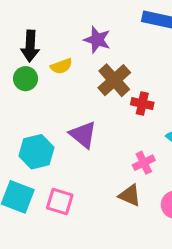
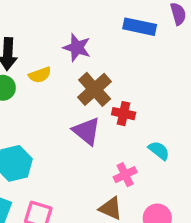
purple triangle: (83, 135) -> (87, 131), moved

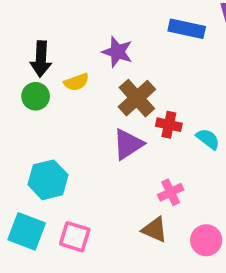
purple triangle: (87, 131) -> (128, 144), turned 48
cyan semicircle: (159, 151) -> (208, 139), moved

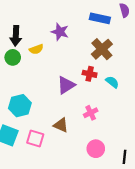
brown cross: (137, 98) -> (102, 49), moved
brown triangle: (155, 230) -> (61, 125), moved
pink circle: (206, 240) -> (96, 149), moved

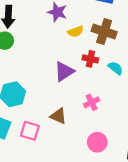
yellow semicircle: (36, 49) -> (76, 32), moved
brown cross: (102, 49) -> (104, 32), turned -30

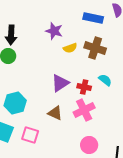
red cross: (90, 59) -> (84, 87), moved
pink cross: (92, 102) -> (84, 110), size x1.5
brown triangle: (58, 116) -> (55, 113), moved

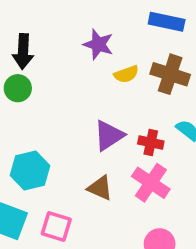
pink cross: (84, 110) -> (151, 183), turned -30

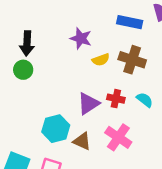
red cross: (151, 142) -> (116, 99), moved
cyan hexagon: (30, 170) -> (56, 129), moved

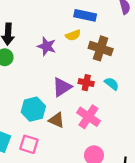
blue rectangle: (130, 22) -> (85, 15), moved
purple star: (81, 38) -> (47, 46), moved
yellow semicircle: (101, 60) -> (73, 35), moved

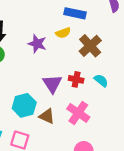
brown cross: (101, 48) -> (90, 46), turned 30
purple triangle: (62, 87) -> (52, 84), turned -30

